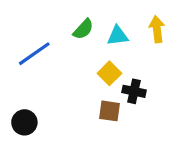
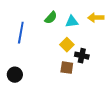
yellow arrow: (157, 29) -> (96, 18), turned -84
blue line: (34, 54) -> (21, 33), turned -45

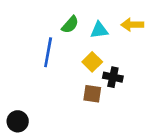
blue line: (21, 33) -> (48, 52), moved
black circle: (15, 75) -> (18, 121), moved

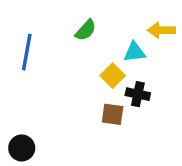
cyan triangle: (99, 30) -> (134, 52), moved
blue line: (48, 52) -> (27, 52), moved

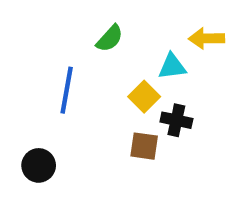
blue line: (27, 52) -> (67, 90), moved
black circle: (22, 148) -> (39, 165), moved

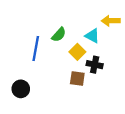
green semicircle: (110, 38) -> (59, 35), moved
cyan triangle: (172, 66) -> (92, 36), turned 35

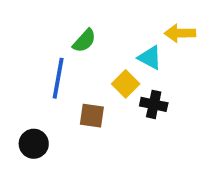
green semicircle: (59, 35) -> (84, 41), moved
brown square: (77, 78) -> (92, 116), moved

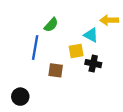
yellow square: (126, 84) -> (76, 51), turned 35
black circle: (34, 144) -> (20, 97), moved

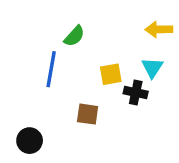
cyan triangle: (91, 35) -> (152, 68), moved, turned 35
brown square: (56, 70) -> (88, 114), moved

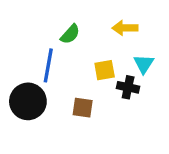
yellow arrow: (159, 29) -> (125, 28), moved
black circle: (30, 141) -> (28, 101), moved, size x1.5

